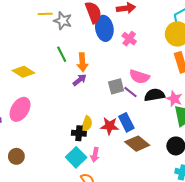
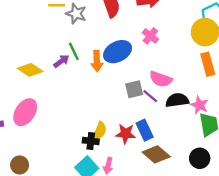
blue ellipse: (104, 28) -> (118, 52), moved, turned 70
purple arrow: (80, 80) -> (61, 61), moved

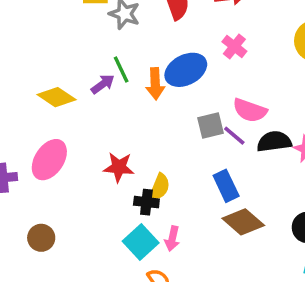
red star: (126, 134) -> (119, 167), moved

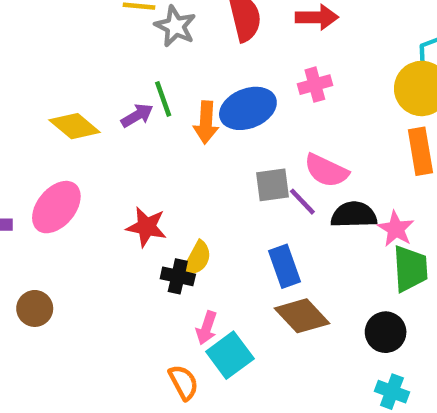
pink cross: (234, 46) -> (315, 85), turned 30
cyan square: (141, 242) -> (230, 355), moved

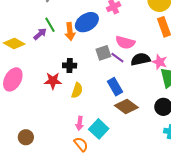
black cross: (178, 276) -> (70, 65), moved
brown circle: (35, 308) -> (26, 137), moved
pink arrow: (207, 328) -> (80, 123), moved

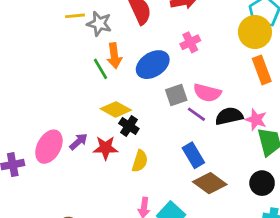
orange arrow: (70, 31) -> (114, 56), moved
purple arrow: (40, 34) -> (79, 142), moved
yellow diamond: (14, 43) -> (116, 109), moved
gray square: (103, 53) -> (176, 95), moved
black cross: (70, 65) -> (129, 126), turned 32

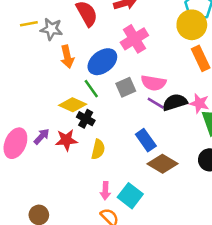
pink cross: (190, 42) -> (134, 39), size x1.5
green line: (101, 69) -> (91, 89), moved
purple line: (196, 114) -> (156, 103), moved

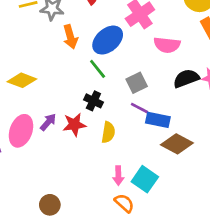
pink semicircle: (153, 83) -> (167, 45), moved
gray square: (126, 87) -> (137, 83), moved
purple line: (156, 103) -> (140, 108), moved
yellow diamond: (73, 105) -> (22, 80), moved
blue rectangle: (146, 140) -> (158, 120), turned -40

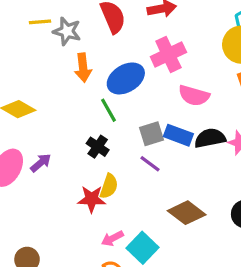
blue rectangle: (158, 120) -> (178, 135), moved
red star: (74, 125) -> (92, 199), moved
pink arrow: (118, 176) -> (112, 238), turned 54

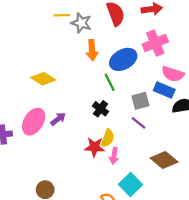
blue rectangle: (178, 135) -> (164, 90), moved
pink arrow: (112, 238) -> (114, 156), moved, turned -56

